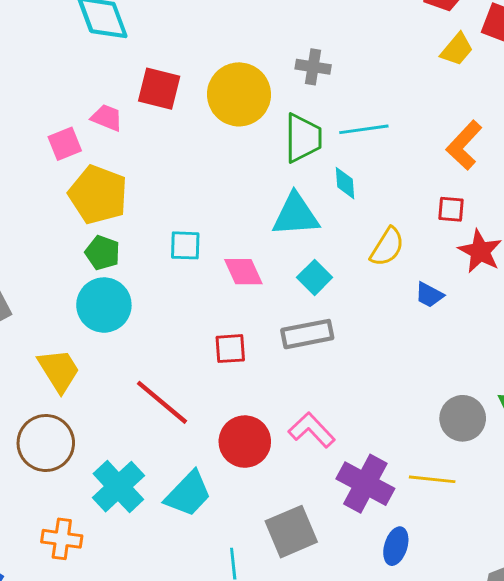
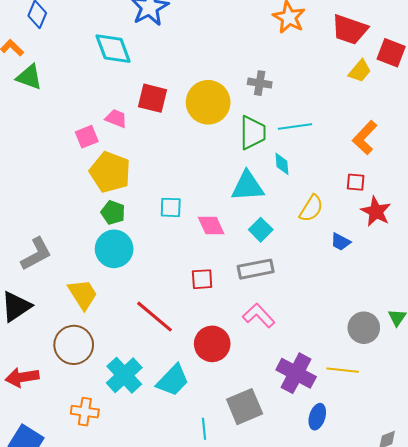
pink L-shape: (312, 430) -> (259, 316), moved

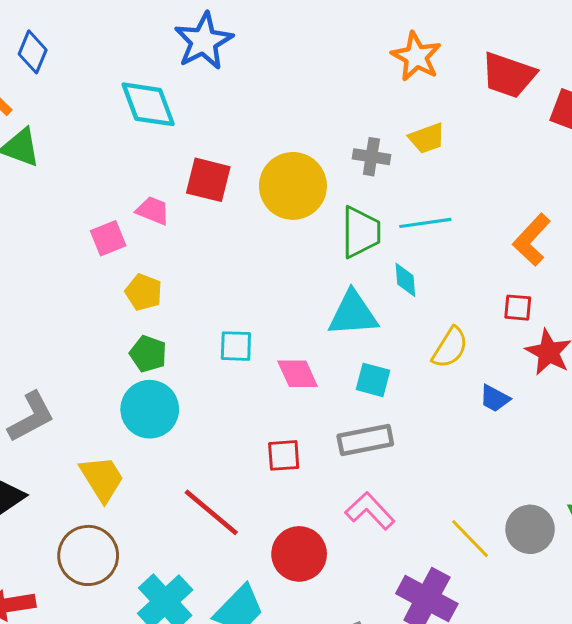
yellow trapezoid: (360, 71) -> (427, 138), moved, turned 30
yellow pentagon: (110, 172) -> (144, 292), size x0.6
cyan square: (261, 230) -> (373, 380), turned -30
yellow line: (343, 370) -> (470, 539), moved, turned 40

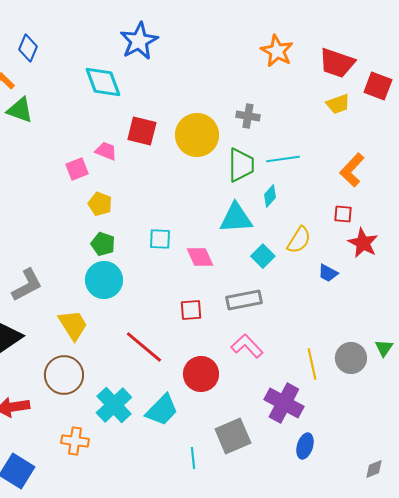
yellow trapezoid: (427, 138) -> (338, 104), moved
cyan diamond: (405, 280) -> (270, 196), turned 45
cyan square: (373, 380) -> (263, 256), moved, turned 30
yellow line: (470, 539) -> (312, 364), turned 32

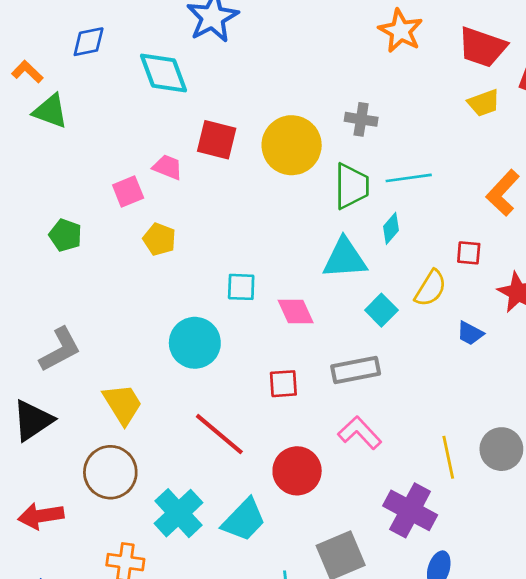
blue diamond: (28, 48) -> (89, 42), moved, turned 56
red square: (343, 214) -> (469, 253), moved
green pentagon: (103, 244) -> (65, 235), moved
cyan circle: (104, 280) -> (195, 343), moved

